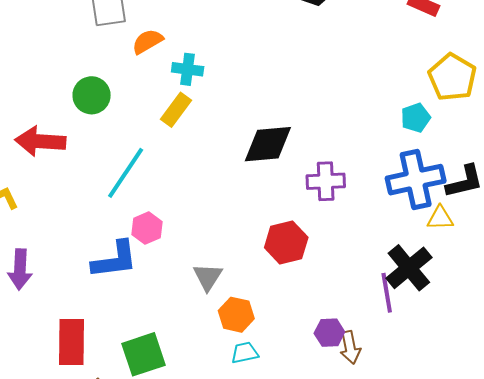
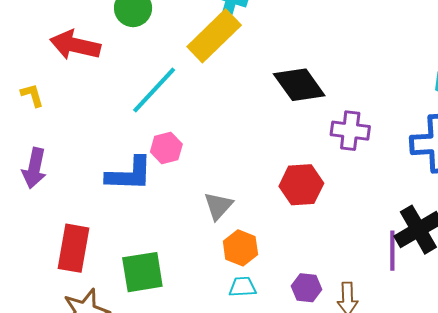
yellow rectangle: (176, 110) -> (214, 36), size x1.6
black diamond: (268, 144) -> (299, 85), turned 50
purple hexagon: (329, 333) -> (307, 288), moved

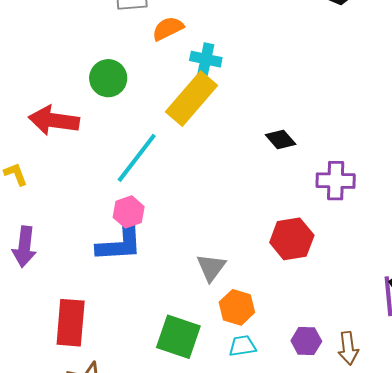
black diamond: (299, 85) -> (281, 140), size x0.6
pink hexagon: (166, 148) -> (129, 212), moved
green square: (142, 272) -> (178, 337), moved, turned 33

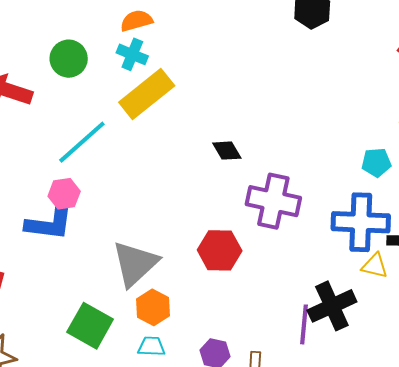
cyan cross: (206, 59) -> (132, 54), moved
purple cross: (336, 181) -> (273, 201), size x1.4
gray triangle: (211, 268) -> (135, 264), size x1.6

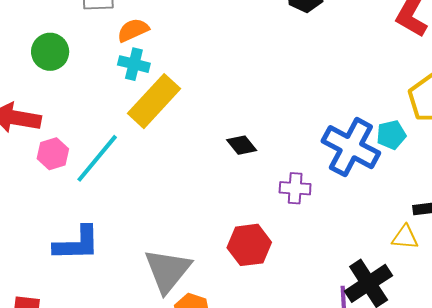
green circle: (69, 59) -> (50, 52), moved
pink hexagon: (64, 194) -> (53, 154), moved
purple cross: (273, 201) -> (295, 188), size x0.6
blue cross: (361, 222) -> (351, 147), moved, turned 34

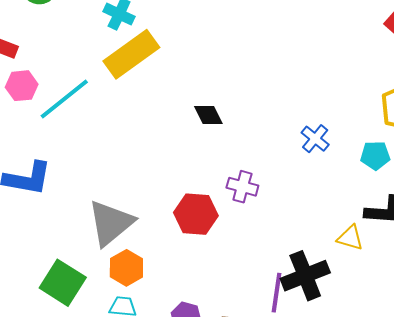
cyan pentagon: (391, 135) -> (375, 155), moved
blue cross: (351, 147) -> (315, 139), size x0.5
purple cross: (295, 188) -> (242, 187), moved

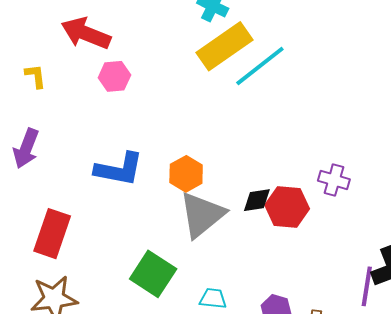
cyan line: (64, 99) -> (260, 66), moved
black diamond: (208, 115) -> (257, 200), moved, turned -72
orange hexagon: (126, 268) -> (186, 174), moved

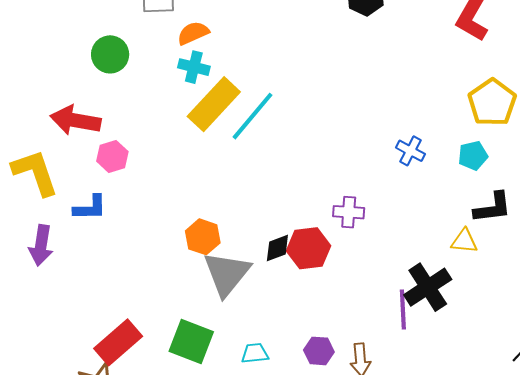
yellow L-shape: (36, 76) -> (35, 173), size x2.0
blue L-shape: (119, 169) -> (90, 208), moved, size x0.7
red rectangle: (52, 234) -> (118, 342), moved, turned 42

